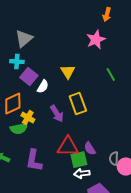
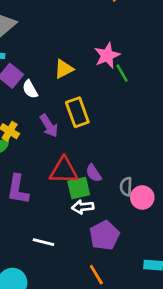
pink star: (96, 40) -> (107, 55), moved
yellow triangle: (68, 72) -> (64, 69), turned 35
white semicircle: (43, 87) -> (30, 89), turned 120

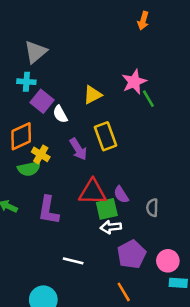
pink circle: (142, 197) -> (168, 261), moved

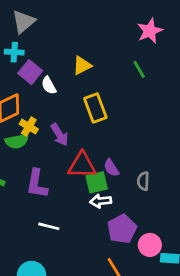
pink star: (134, 82) -> (150, 31), moved
purple arrow: (78, 149) -> (59, 135), moved
white line: (73, 261) -> (49, 226), moved
pink circle: (168, 261) -> (150, 245), moved

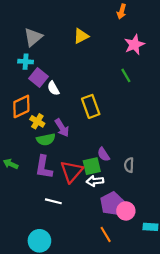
yellow triangle: (82, 65) -> (81, 36), moved
green semicircle: (17, 141) -> (46, 139), moved
red triangle: (82, 165) -> (71, 171), moved, turned -50
pink circle: (150, 245) -> (126, 211), moved

